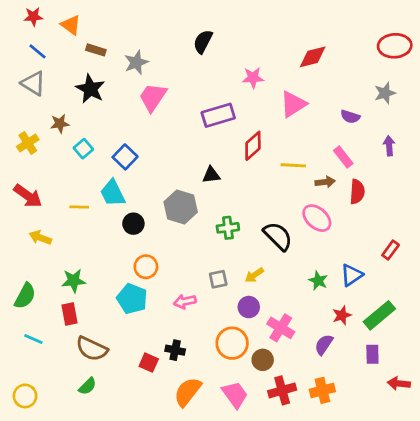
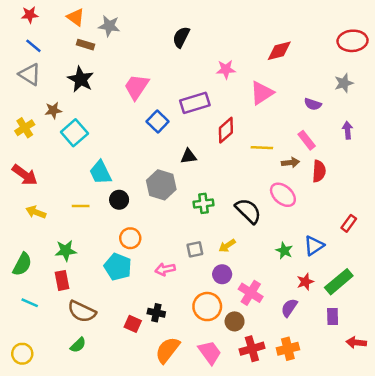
orange triangle: (71, 25) -> (76, 17), moved
gray star: (136, 62) -> (109, 26), moved, turned 30
cyan square: (83, 149) -> (74, 133), size x1.5
blue square: (125, 157) -> (158, 122), moved
yellow line: (79, 207) -> (81, 206), moved

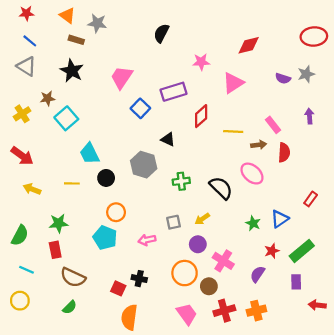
purple semicircle: (313, 104) -> (283, 78), moved
black triangle: (189, 156) -> (168, 139), turned 32
orange semicircle: (167, 350) -> (129, 317), moved, turned -30
yellow circle: (22, 354) -> (20, 301), moved

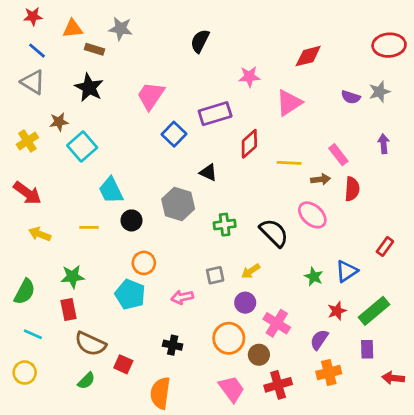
orange triangle: (67, 15) -> (73, 29), moved, turned -42
red square: (118, 288) -> (123, 364), moved
orange cross: (256, 311) -> (329, 373), moved

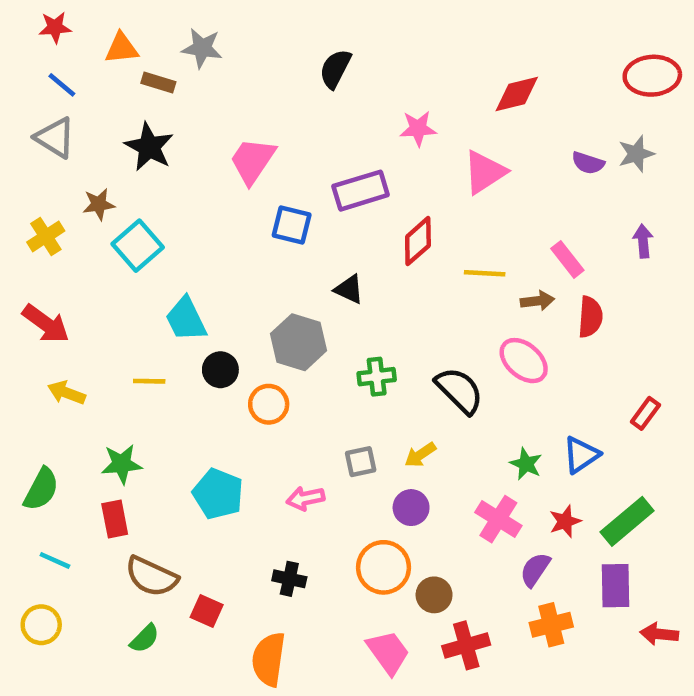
blue square: (174, 134) -> (292, 225), turned -30
orange circle: (144, 263) -> (269, 404), moved
pink cross: (277, 323) -> (498, 519), moved
purple rectangle: (367, 349) -> (616, 586), size x1.4

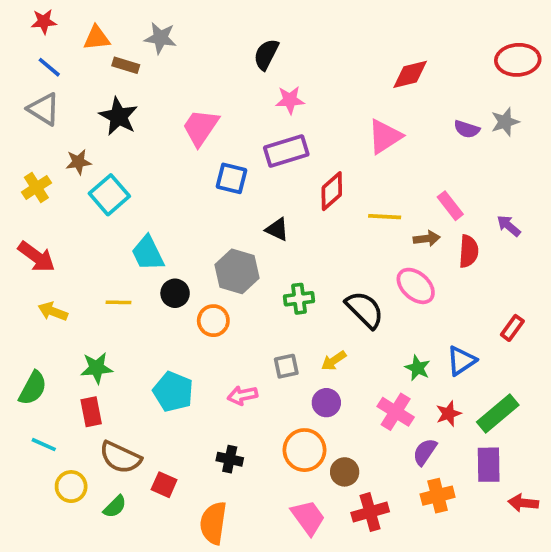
pink star: (418, 129) -> (290, 100), moved
purple arrow: (643, 241) -> (509, 226), moved, turned -45
yellow circle: (41, 625) -> (71, 487), moved

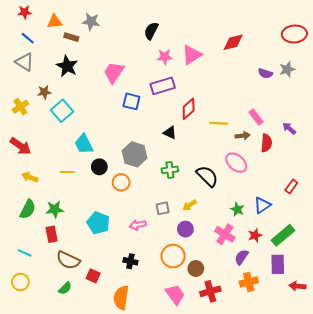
pink triangle: (385, 136) -> (192, 55), moved
black triangle: (277, 229) -> (170, 133), moved
green semicircle: (33, 388) -> (28, 209), moved
yellow circle: (71, 487) -> (20, 282), moved

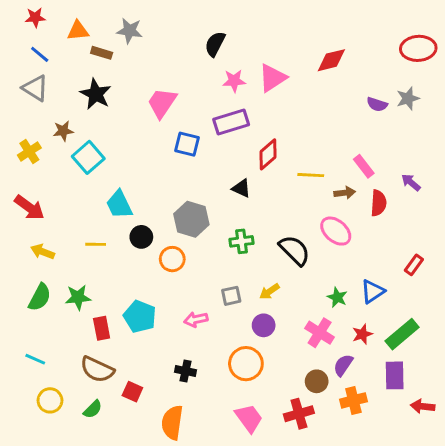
red rectangle: (52, 234) -> (102, 328), moved
brown circle: (196, 269) -> (317, 381), moved
yellow circle: (20, 282) -> (50, 400), moved

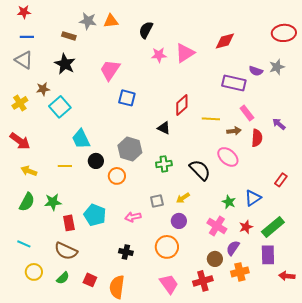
orange triangle: (78, 31) -> (111, 21), moved
blue line: (40, 54) -> (27, 37), turned -40
purple rectangle: (231, 122) -> (234, 83), moved, turned 30
red square: (132, 392) -> (90, 280), moved

